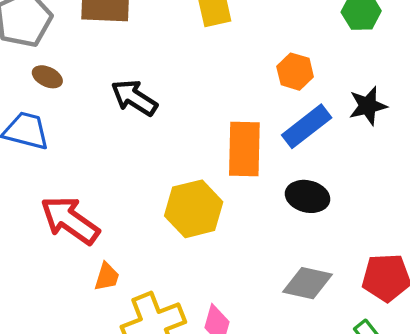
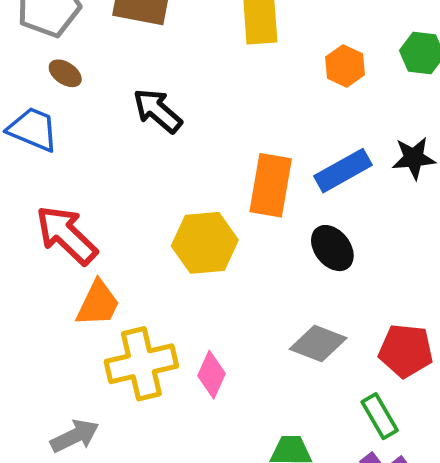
orange hexagon: (295, 72) -> (345, 66), moved
black ellipse: (308, 196) -> (332, 248), turned 30
orange trapezoid: (107, 277) -> (98, 303), size x1.5

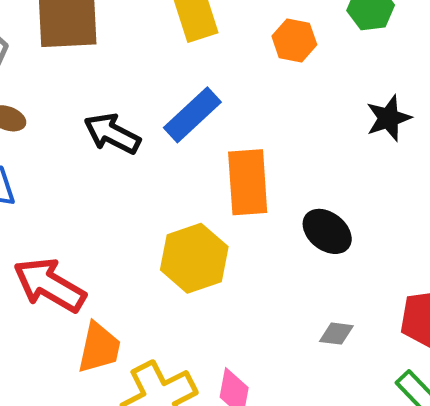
blue rectangle: (343, 171) -> (192, 115), moved
gray diamond: (318, 344) -> (336, 334), size x0.6

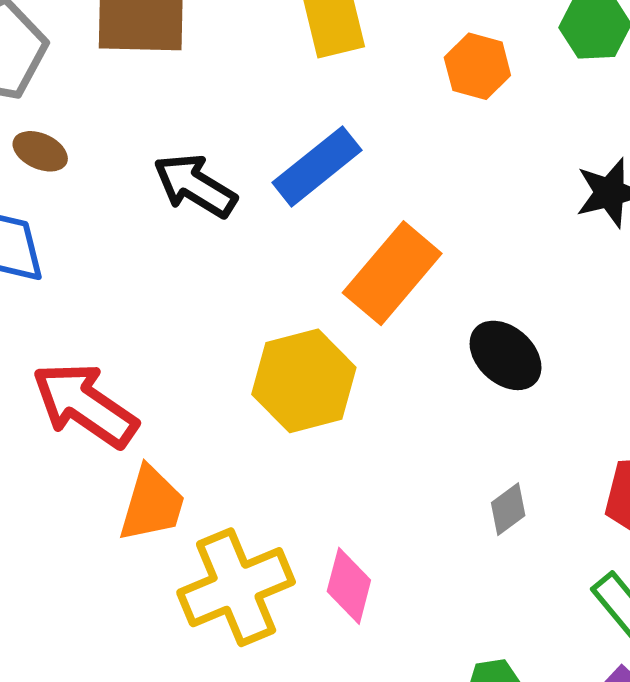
orange rectangle: (248, 182) -> (392, 273), turned 40
gray diamond: (336, 334) -> (508, 509), turned -48

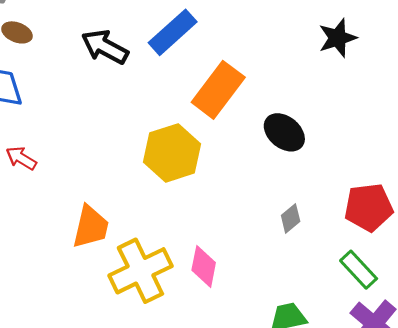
red arrow: (85, 405) -> (21, 158), moved, size x0.5

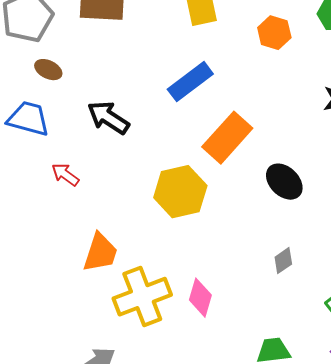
black arrow: (105, 47) -> (108, 118), moved
red arrow: (21, 158) -> (65, 175), moved

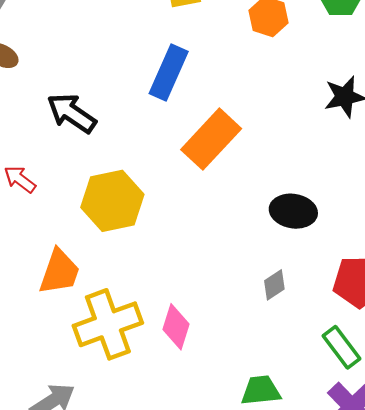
blue rectangle: (190, 82) -> (169, 72), turned -30
black ellipse: (284, 182) -> (293, 211), moved, turned -36
yellow hexagon: (180, 192) -> (112, 201), moved

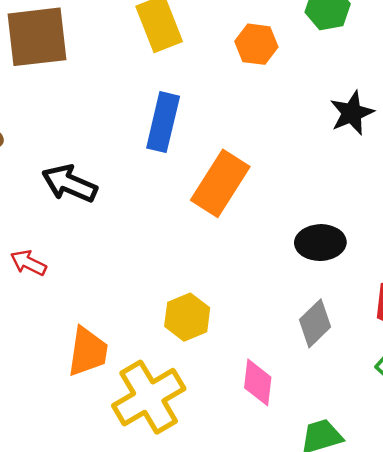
yellow hexagon: (112, 201) -> (187, 317), moved, size x0.7
gray diamond: (274, 285) -> (315, 323), size x1.4
pink diamond: (176, 327) -> (258, 382), moved

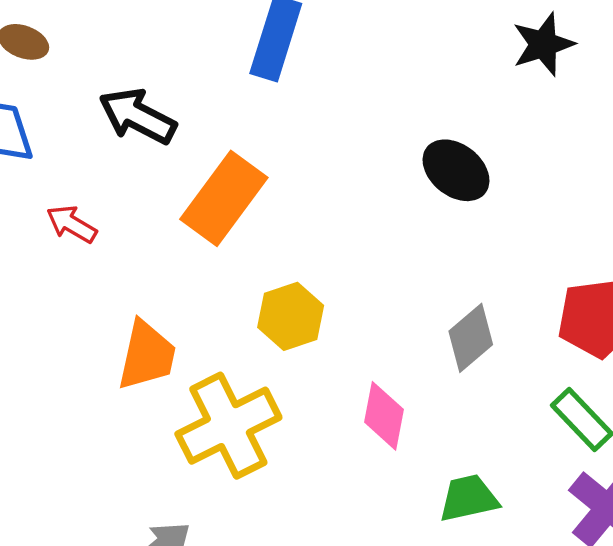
orange rectangle: (220, 183) -> (224, 198), moved
black ellipse: (320, 243) -> (456, 170), moved, turned 36

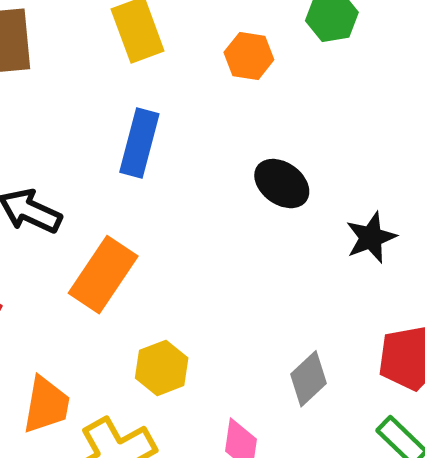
black star: (543, 44) -> (371, 238), moved
black ellipse: (456, 170) -> (282, 184), moved

